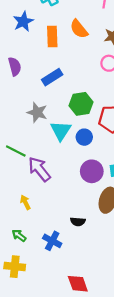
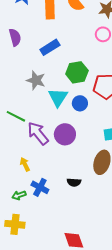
purple circle: (92, 171) -> (65, 134), moved
green arrow: (19, 236) -> (19, 195), turned -56
blue cross: (52, 241) -> (40, 187), moved

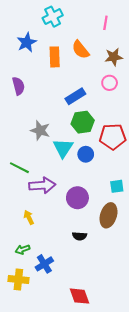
blue rectangle: (50, 47) -> (75, 96), moved
purple arrow: (38, 133) -> (42, 185), turned 125
purple circle: (65, 134) -> (77, 198), moved
blue cross: (40, 187) -> (44, 264), moved, turned 30

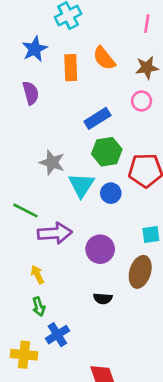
pink line: (105, 23) -> (147, 24), moved
purple semicircle: (18, 86) -> (31, 93), moved
green arrow: (23, 249) -> (39, 307), moved, turned -88

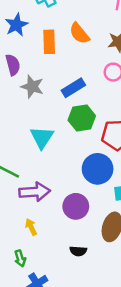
gray star: (52, 162) -> (32, 87), moved
cyan triangle: (81, 185) -> (42, 137), moved
blue circle: (111, 193) -> (98, 169), moved, size x1.6
yellow arrow: (37, 275) -> (31, 227), moved

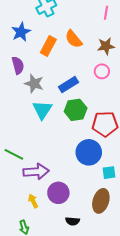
orange rectangle: (49, 42) -> (48, 46), turned 30
cyan triangle: (42, 137) -> (42, 110), moved
purple circle: (76, 206) -> (58, 193), moved

